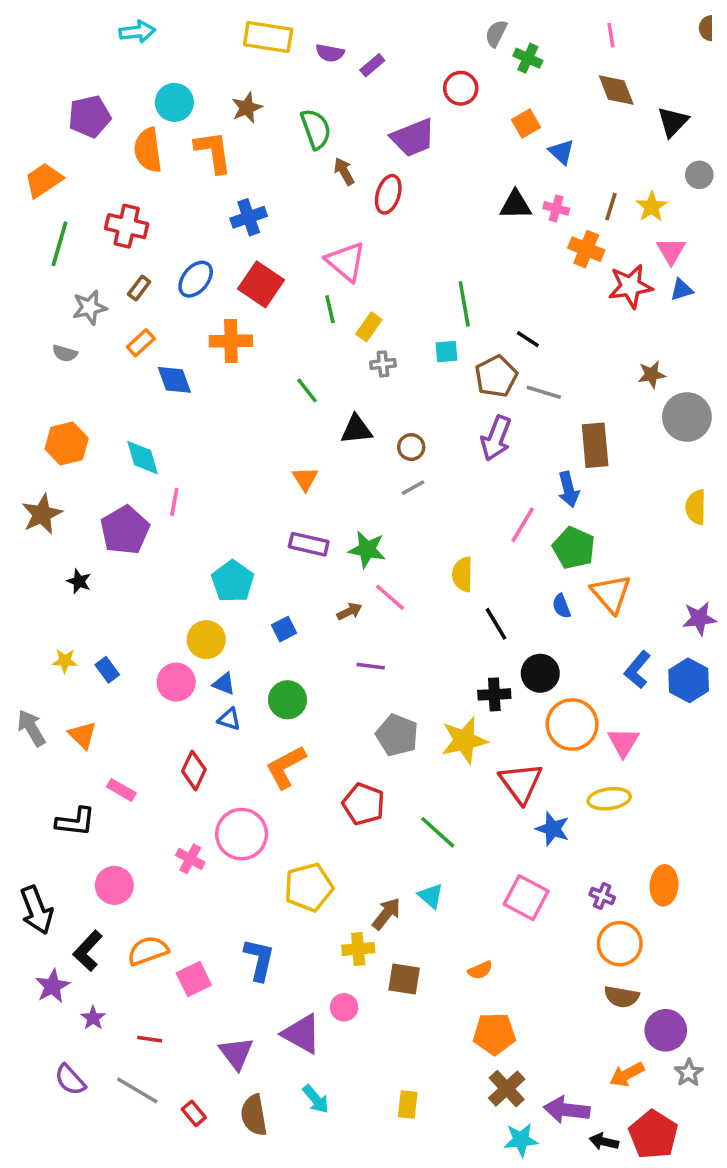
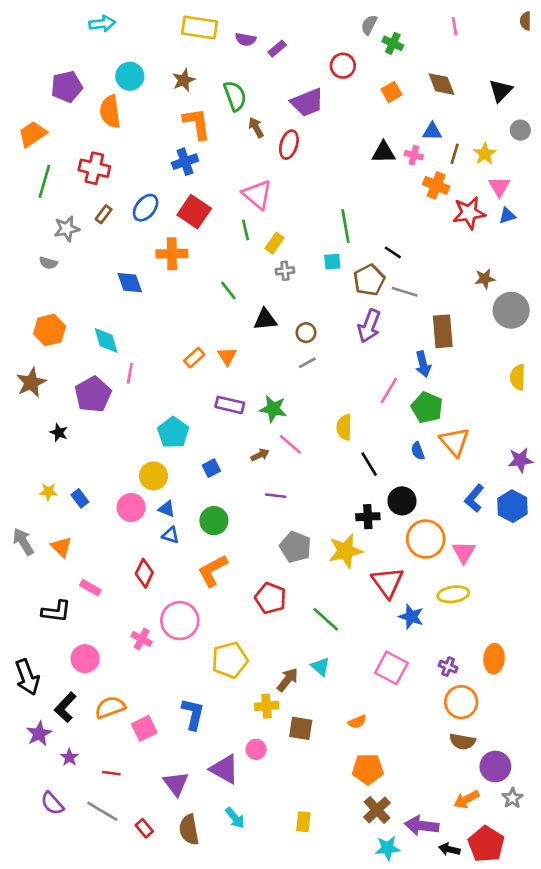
brown diamond: (616, 90) -> (441, 84), moved
orange L-shape: (213, 152) -> (197, 124), moved
blue triangle: (561, 152) -> (432, 131), moved, turned -42
orange rectangle: (141, 343) -> (194, 358), moved

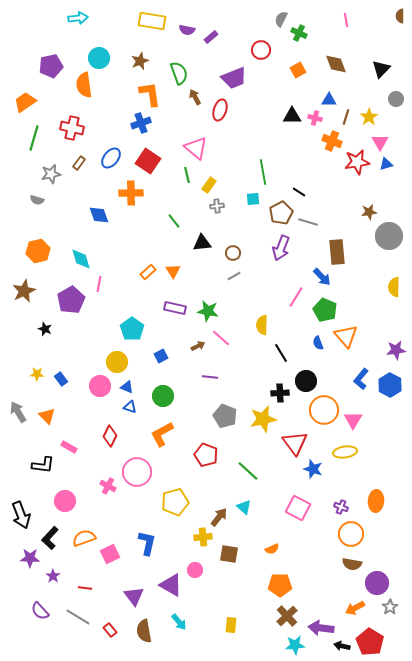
blue arrow: (423, 364) -> (322, 277), turned -30
purple star: (39, 734) -> (30, 558), turned 30

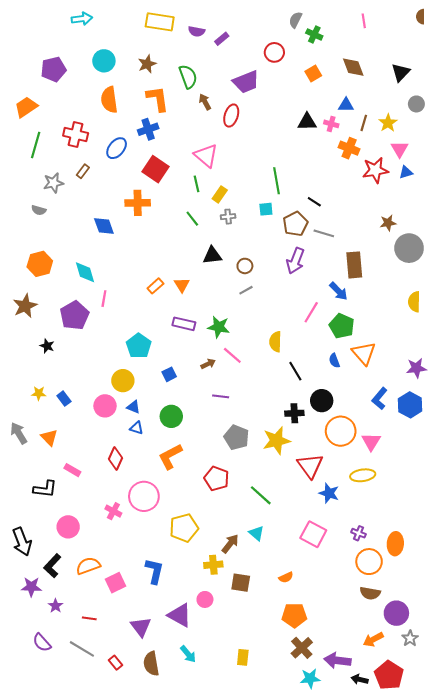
orange semicircle: (84, 85) -> (109, 100), moved
blue ellipse: (111, 158) -> (117, 148), moved
green line: (174, 221) -> (192, 219), moved
orange ellipse: (376, 501) -> (395, 544), moved

